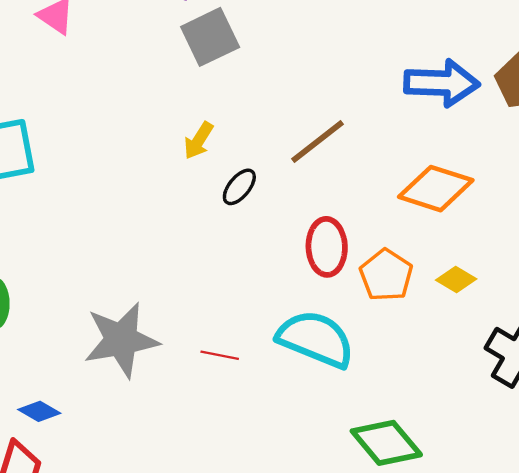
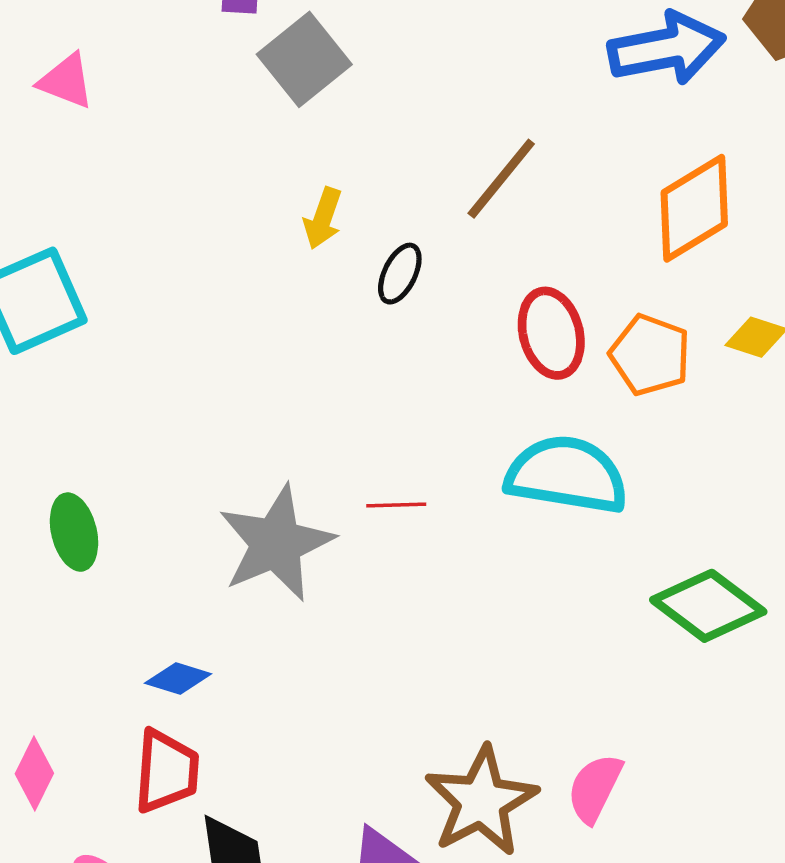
orange diamond: (436, 189) -> (694, 208), turned -36
red line: (220, 355) -> (396, 505), moved

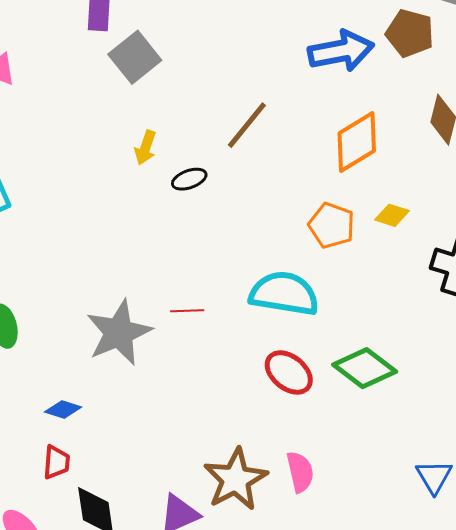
black ellipse: (400, 274) -> (189, 179), turned 44
red ellipse: (551, 333) -> (289, 372), moved, turned -36
red trapezoid: (166, 771) -> (56, 462), size x0.7
pink semicircle: (595, 788) -> (300, 472), turned 141

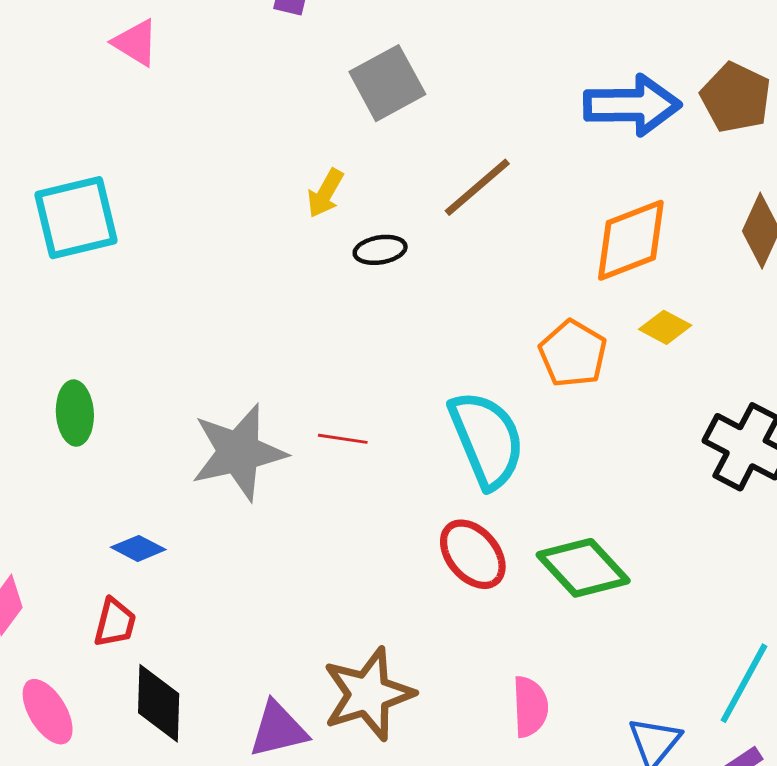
gray square: (135, 57) -> (387, 83), moved
yellow diamond: (392, 215) -> (665, 327), moved
cyan semicircle: (284, 294) -> (487, 439), turned 48
pink semicircle: (300, 472) -> (530, 707), moved

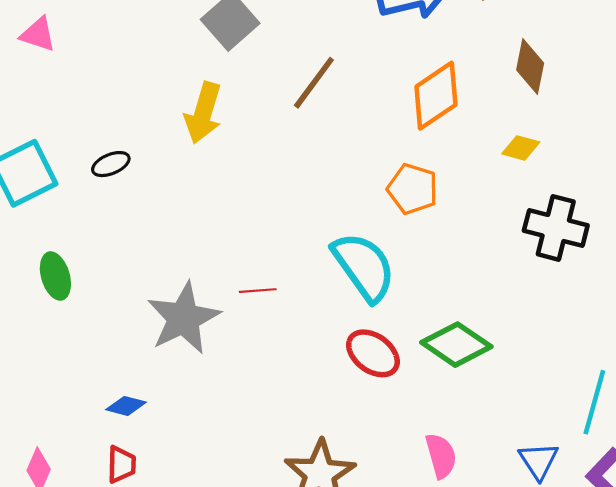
yellow arrow: (325, 193) -> (203, 113), size x1.6
black ellipse: (380, 250) -> (111, 164), moved
yellow diamond: (665, 327) -> (521, 148), moved
green ellipse: (75, 413) -> (55, 276), moved

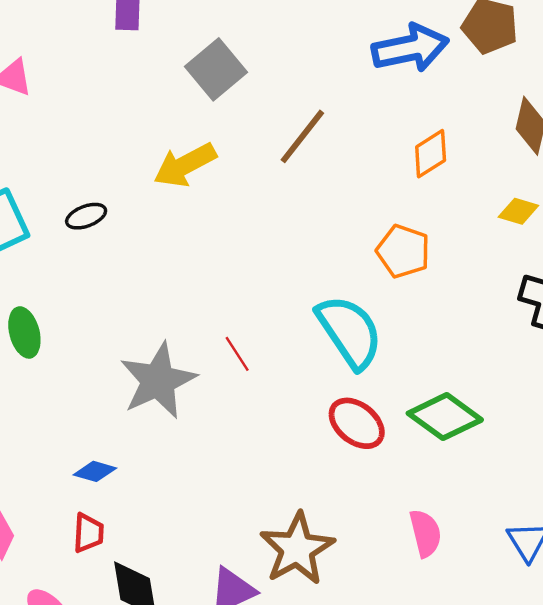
orange diamond: (436, 96) -> (431, 154), size x0.7
yellow arrow: (203, 113) -> (185, 165), turned 44
red line: (258, 291) -> (237, 354), turned 60

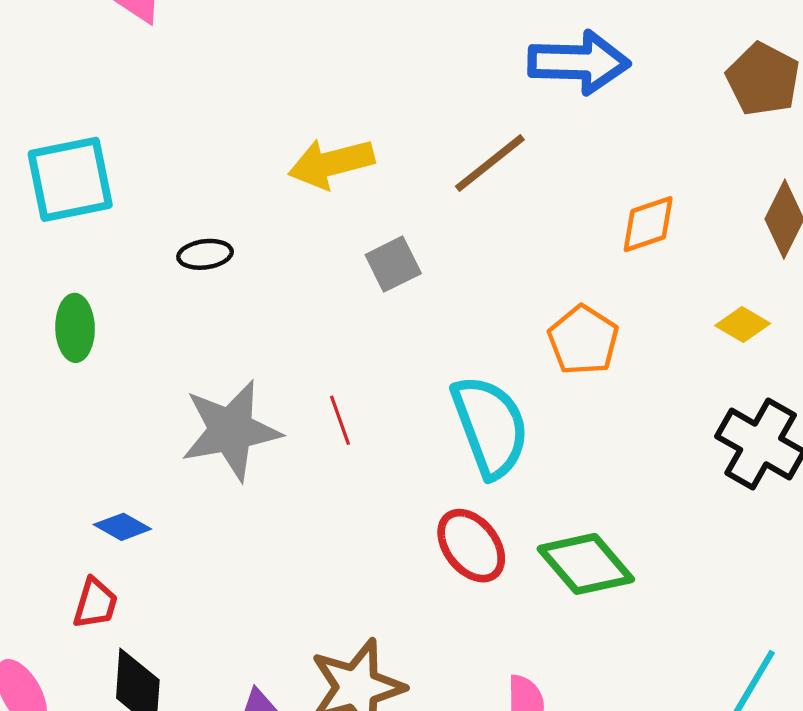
blue arrow: (410, 48) -> (579, 62), moved
gray square: (216, 69) -> (393, 264), moved, size x0.7
black ellipse: (86, 216) -> (205, 254), moved

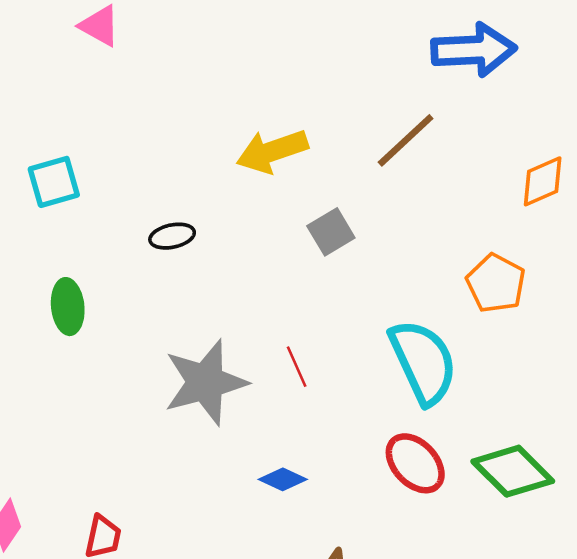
cyan square: (70, 179) -> (54, 182), size x0.7
blue diamond: (122, 527) -> (283, 479), moved

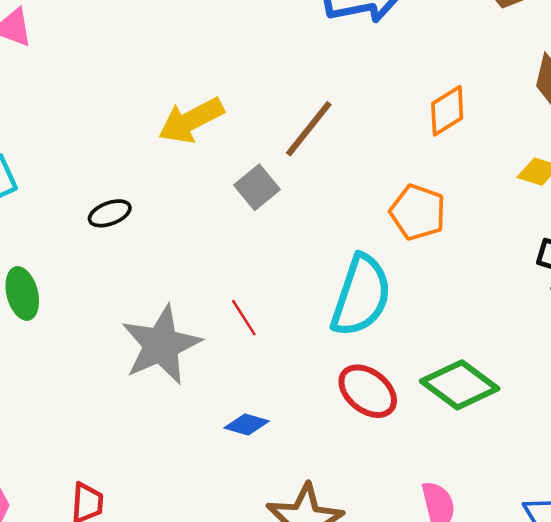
brown line: (406, 140) -> (309, 129), moved
cyan semicircle: (423, 362) -> (361, 296), turned 52

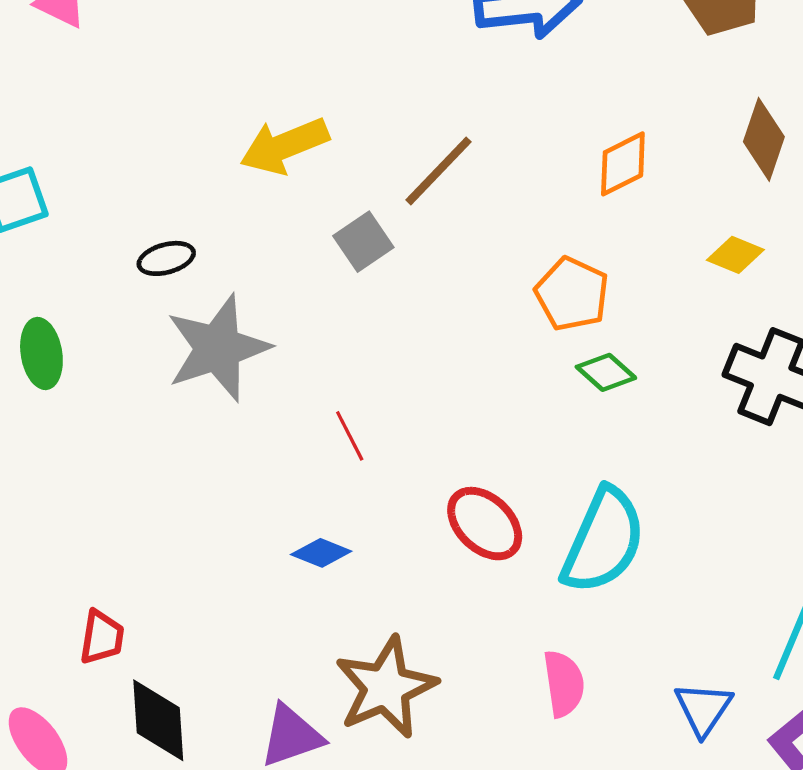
cyan semicircle: (361, 296) -> (603, 541), moved
red line: (244, 318) -> (350, 436), moved
gray star: (161, 345) -> (218, 348), moved
green diamond: (460, 385) -> (606, 372), moved, size x0.6

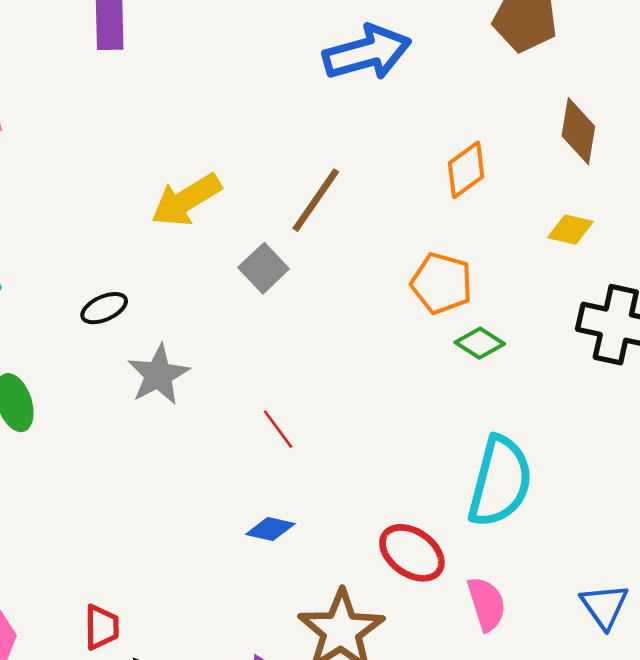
gray star: (218, 348) -> (158, 375), size x0.7
red ellipse: (485, 524) -> (412, 553), moved

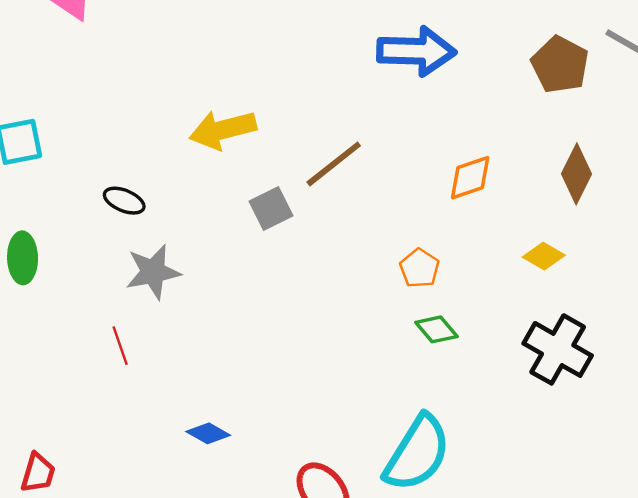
orange pentagon: (442, 283) -> (419, 268), size x0.7
black ellipse: (104, 308) -> (124, 201), turned 30
red line: (278, 429) -> (120, 346), moved

